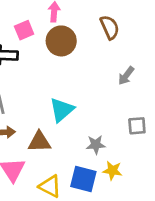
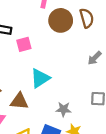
pink square: (24, 30) -> (24, 44), moved
brown circle: (61, 41) -> (61, 20), moved

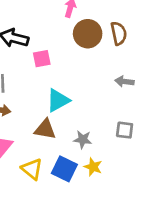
gray arrow: (95, 58) -> (124, 81), turned 48
brown triangle: (19, 101) -> (45, 129), moved

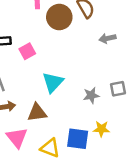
gray arrow: (124, 81) -> (107, 38), moved
brown triangle: (45, 129) -> (37, 113), moved
gray star: (83, 139) -> (91, 95), moved

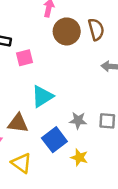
blue square: (78, 139) -> (54, 140), moved, turned 30

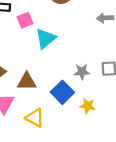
cyan triangle: (42, 96) -> (46, 39), moved

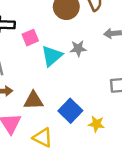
gray star: (82, 72) -> (78, 49), moved

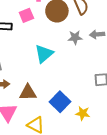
pink square: (30, 38) -> (26, 15), moved
gray star: (78, 49) -> (75, 38), moved

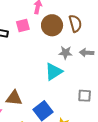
cyan triangle: (44, 54) -> (54, 72), moved

